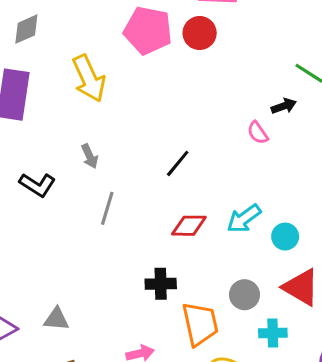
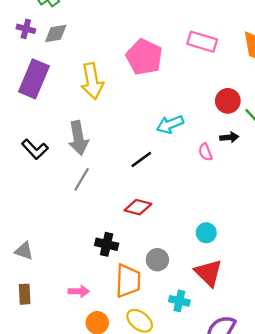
red circle: (200, 33) -> (228, 101), moved
gray arrow: (90, 156) -> (78, 138), size x1.8
cyan arrow: (244, 219) -> (170, 124), moved
gray circle: (244, 295) -> (157, 260), moved

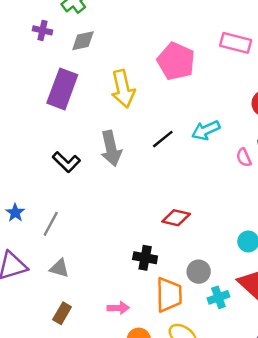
purple cross: (26, 29) -> (43, 30), moved
black line: (141, 160) -> (163, 139), moved
gray line: (82, 179) -> (51, 224), moved
brown rectangle: (25, 294) -> (62, 313), turned 36
cyan cross: (179, 301) -> (218, 297), moved, turned -30

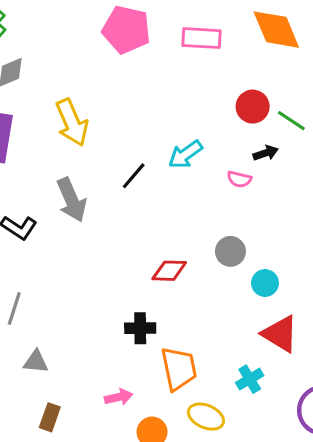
pink pentagon: (176, 61) -> (126, 30), moved
pink semicircle: (244, 157) -> (239, 179), turned -42
gray circle: (199, 272) -> (230, 251), moved
cyan cross: (218, 297) -> (250, 379), moved

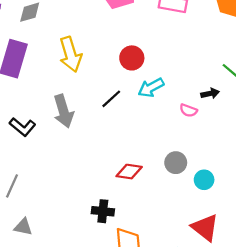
red circle: (253, 107) -> (132, 58), moved
cyan circle: (265, 283) -> (204, 180), moved

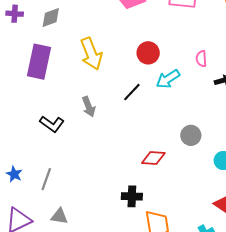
pink semicircle: (188, 110) -> (201, 59), moved, turned 70
gray arrow: (63, 111) -> (89, 107), size x0.7
gray circle: (176, 163) -> (191, 135), moved

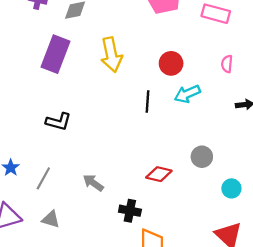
pink semicircle: (201, 59) -> (227, 64), moved
black line: (132, 92) -> (147, 102), turned -48
gray arrow: (89, 107) -> (93, 183), moved, turned 138
black L-shape: (52, 124) -> (58, 122), turned -30

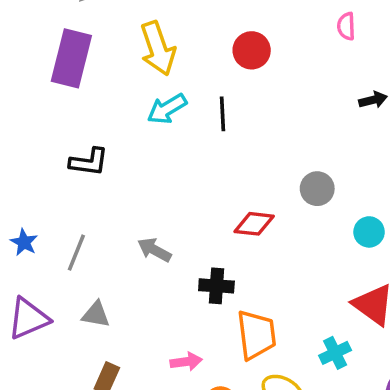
pink semicircle: (227, 64) -> (346, 26), moved
cyan arrow: (187, 94) -> (167, 109), moved

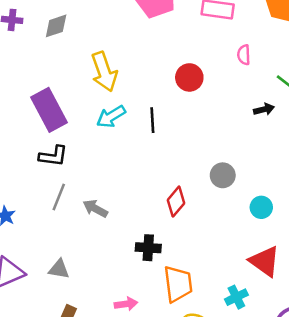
red circle: (252, 50) -> (189, 77), moved
purple rectangle: (71, 58) -> (49, 110), moved, turned -42
red diamond: (254, 224) -> (176, 202), turned -56
gray arrow: (154, 250) -> (95, 209), moved
gray line: (76, 253) -> (59, 197), moved

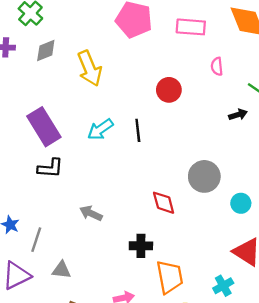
yellow arrow: (104, 72) -> (90, 68), moved
gray circle: (223, 175) -> (204, 176), size x1.4
gray line: (59, 197) -> (36, 240), moved
red diamond: (176, 202) -> (164, 203), turned -52

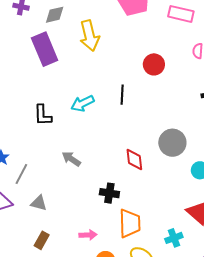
purple rectangle: (44, 127) -> (45, 49), moved
cyan arrow: (100, 129) -> (83, 103), moved
black L-shape: (50, 168) -> (43, 115), turned 75

